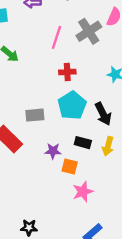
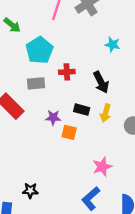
red cross: (67, 72) -> (67, 72), moved
cyan pentagon: (72, 105) -> (39, 50), moved
pink star: (83, 192) -> (102, 167), moved

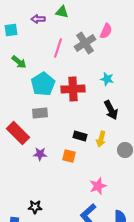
red cross: (67, 72) -> (73, 89), moved, size x1.6
black arrow: (101, 82) -> (111, 110), moved
purple star: (53, 118) -> (40, 154), moved

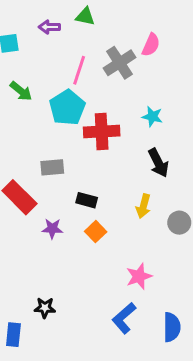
cyan pentagon: (43, 84) -> (67, 108), moved
black rectangle: (80, 136) -> (87, 200), moved
orange square: (69, 156) -> (96, 232), turned 32

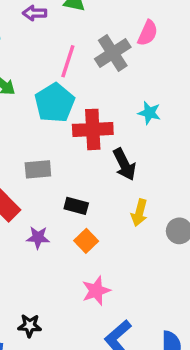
black arrow: (158, 163) -> (124, 164), moved
pink star: (139, 276) -> (96, 291), moved

